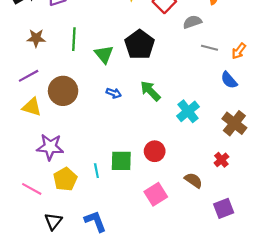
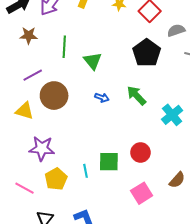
brown star: (36, 38) -> (29, 35), moved
black pentagon: (140, 45) -> (147, 53), moved
purple line: (29, 76) -> (33, 75), moved
brown semicircle: (193, 180) -> (177, 180), turned 96

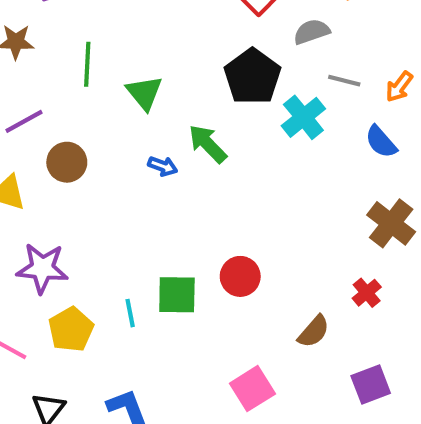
brown circle: (54, 96) -> (67, 162), size x0.7
green arrow: (136, 96) -> (208, 144), moved
cyan cross: (172, 115) -> (303, 117), moved
pink square: (142, 193) -> (252, 389), moved

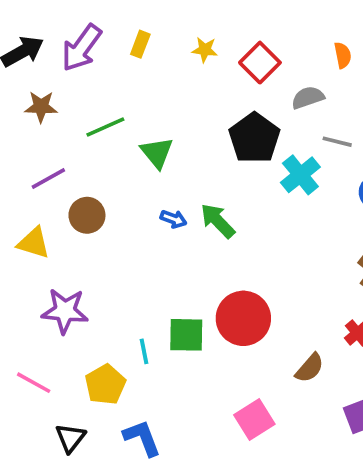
green line: (87, 64) -> (105, 127), turned 63
green arrow: (208, 144) -> (218, 221), moved
red circle: (240, 276) -> (243, 318), size x1.5
yellow pentagon: (71, 329) -> (105, 385), moved

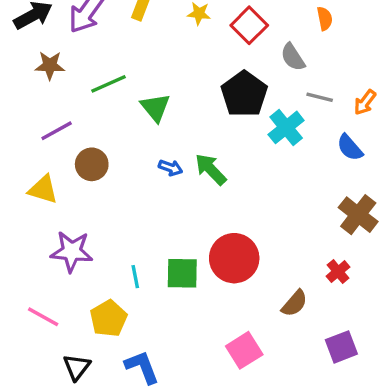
gray semicircle: (308, 98) -> (293, 57), turned -104
cyan line: (144, 351) -> (135, 277), moved

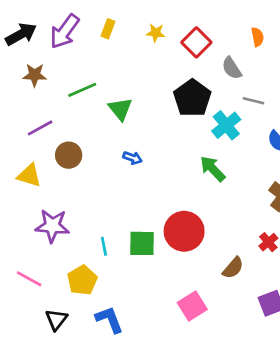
green arrow: (211, 169) -> (213, 169), moved

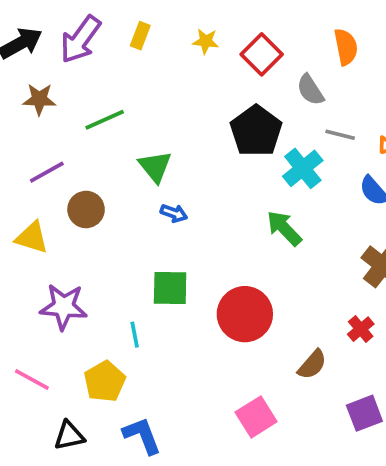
orange semicircle: (257, 37) -> (346, 47), size x1.4
green triangle: (120, 109) -> (155, 166), moved
green square: (142, 243) -> (170, 288), moved
black triangle: (56, 320) -> (69, 436), turned 40

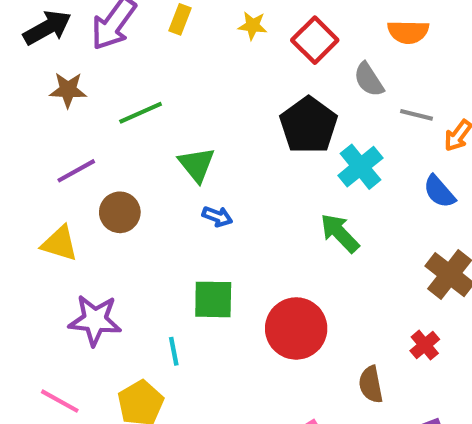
orange semicircle: (346, 47) -> (408, 32), turned 102
gray line: (340, 135) -> (416, 115), moved
brown semicircle: (312, 365) -> (371, 384), turned 128

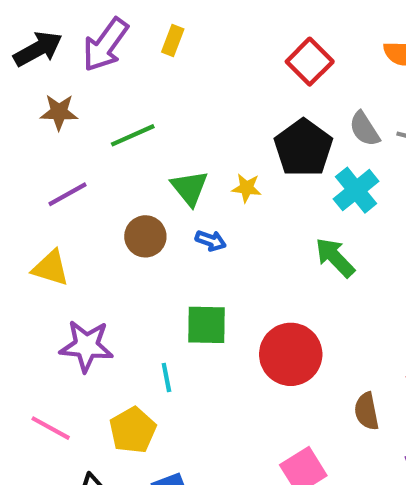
yellow star: (253, 26) -> (246, 188), moved
gray semicircle: (369, 80) -> (364, 129), moved
brown circle: (120, 212) -> (145, 236), moved

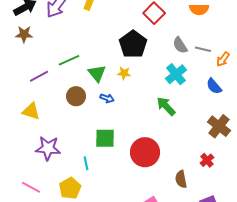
brown star: (59, 112) -> (24, 34), moved
green line: (133, 135) -> (69, 60), moved
black pentagon: (303, 148) -> (133, 44), moved

